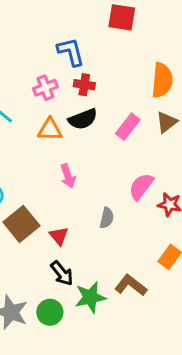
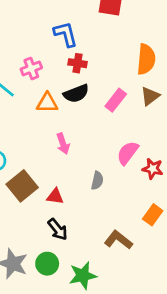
pink cross: (45, 88) -> (31, 68), moved
red triangle: (59, 236) -> (55, 196), turned -42
green star: (90, 297) -> (83, 276), moved

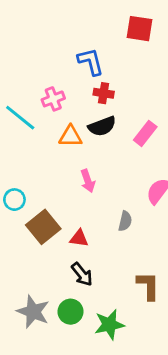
brown L-shape: (118, 240) -> (148, 286), turned 52

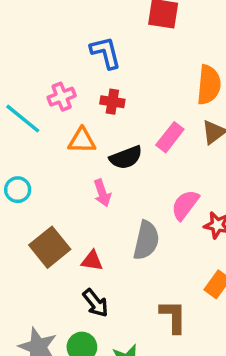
red cross: (104, 93) -> (112, 102), moved
black semicircle: (102, 126) -> (126, 157), moved
cyan circle: (14, 200) -> (18, 190), moved
gray semicircle: (125, 221) -> (146, 240), size x1.6

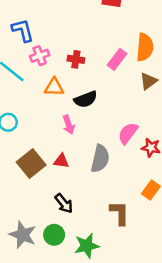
blue L-shape: (106, 53) -> (23, 30), moved
pink rectangle: (170, 137) -> (117, 59), moved
red triangle: (92, 261) -> (61, 161), moved

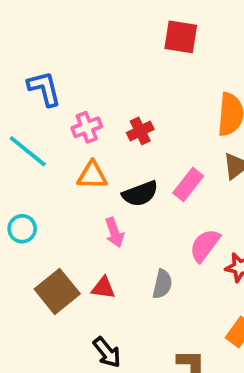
pink cross: (40, 56) -> (87, 127), moved
red cross: (76, 59) -> (140, 131), moved, turned -35
pink rectangle: (117, 59) -> (188, 184), moved
gray semicircle: (100, 159) -> (162, 284), size x0.7

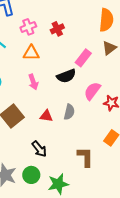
black semicircle: (140, 194) -> (66, 76), moved
pink arrow: (114, 232) -> (33, 82), moved
red triangle: (103, 288) -> (46, 116), moved

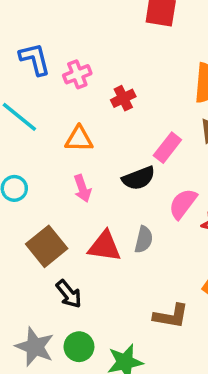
pink cross: (28, 27) -> (77, 74), moved
red triangle: (46, 116) -> (105, 246), size x1.5
black arrow: (39, 149) -> (69, 294), moved
brown L-shape: (85, 157) -> (171, 316), turned 100

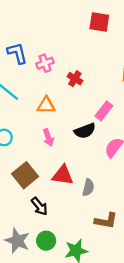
red cross: (123, 98) -> (75, 79), turned -32
gray semicircle: (144, 239) -> (88, 187), moved

